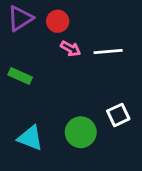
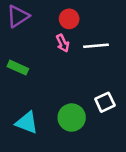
red circle: (58, 21) -> (69, 19), moved
pink arrow: (71, 49) -> (63, 43), turned 36

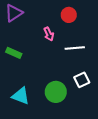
red circle: (69, 19) -> (69, 15), moved
white line: (96, 46) -> (75, 48), moved

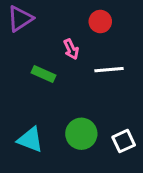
green rectangle: (14, 53) -> (43, 74), moved
white square: (82, 80) -> (124, 141), moved

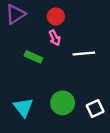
red circle: (100, 22) -> (56, 16), moved
cyan triangle: (30, 140) -> (23, 107), turned 30

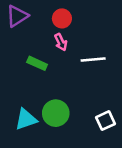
green circle: (63, 103) -> (56, 113), moved
cyan triangle: (23, 107) -> (26, 119), turned 50

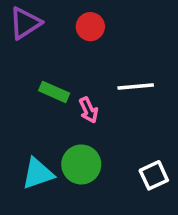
pink arrow: (61, 42) -> (89, 110), moved

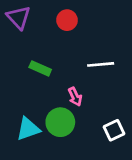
purple triangle: (25, 23) -> (19, 17), turned -40
pink arrow: (89, 110) -> (75, 97), moved

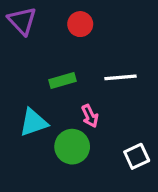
green rectangle: (40, 68) -> (62, 81), moved, turned -40
cyan triangle: (28, 129) -> (33, 122), moved

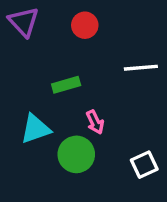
white line: (121, 77) -> (141, 68), moved

